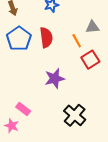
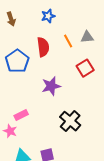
blue pentagon: (19, 39) -> (17, 61), moved
orange line: (77, 41) -> (68, 41), moved
pink rectangle: (23, 109) -> (21, 115), turned -64

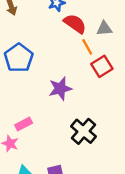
orange line: (68, 41) -> (87, 47), moved
red semicircle: (43, 47) -> (75, 24), moved, turned -48

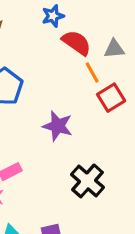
purple star: (60, 89) -> (58, 126), turned 30

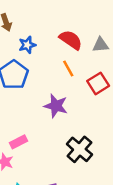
blue star: (53, 16) -> (27, 45), moved
orange line: (92, 73) -> (68, 68), moved

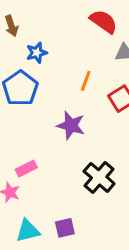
red semicircle: (71, 40) -> (104, 21), moved
orange line: (68, 68) -> (86, 81), turned 49

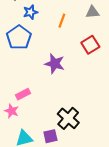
orange line: (86, 81) -> (62, 21), moved
black cross: (99, 177) -> (68, 118), moved

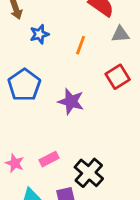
blue pentagon: (19, 37) -> (24, 85), moved
pink rectangle: (23, 94) -> (49, 159), moved

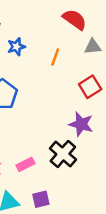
purple star: (71, 101) -> (81, 124), moved
black cross: (89, 173) -> (63, 154), moved

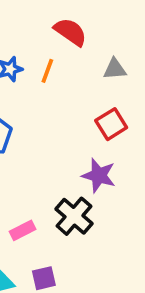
red semicircle: (75, 19) -> (70, 32), moved
orange line: (55, 57) -> (47, 71), moved

